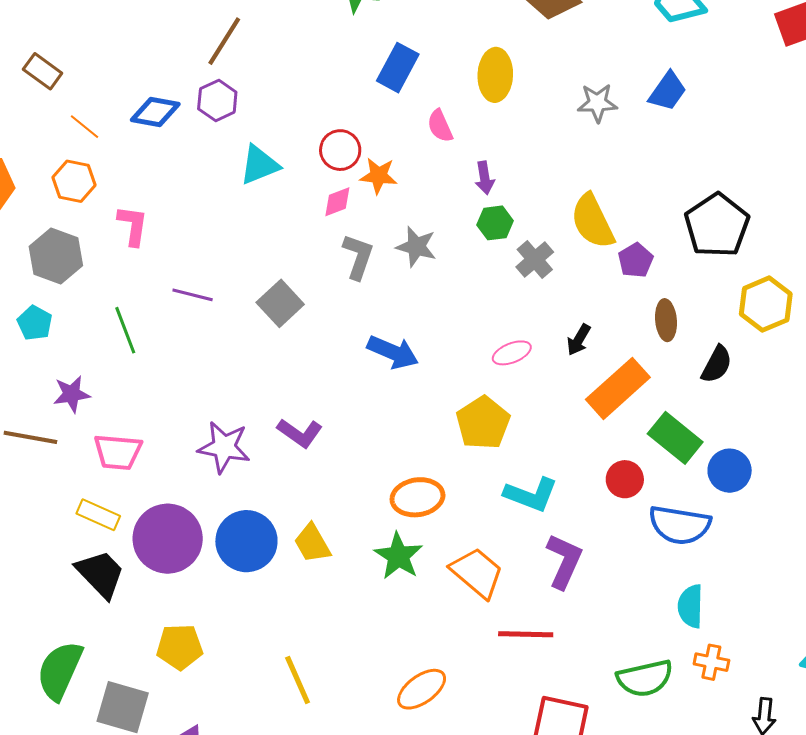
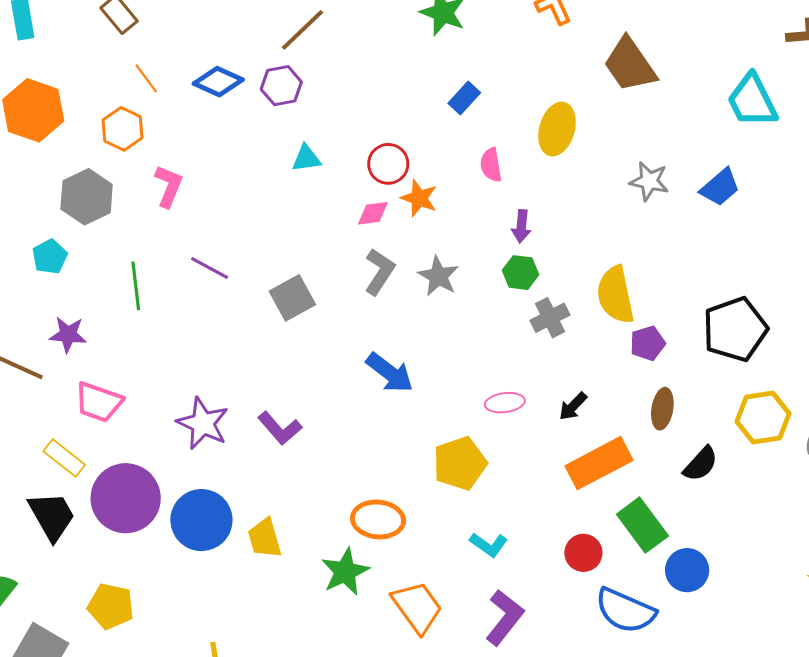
blue rectangle: (398, 68) -> (464, 98), size x0.7
cyan triangle: (259, 165) -> (306, 158), size x0.7
cyan L-shape: (531, 495) -> (489, 545), size x0.7

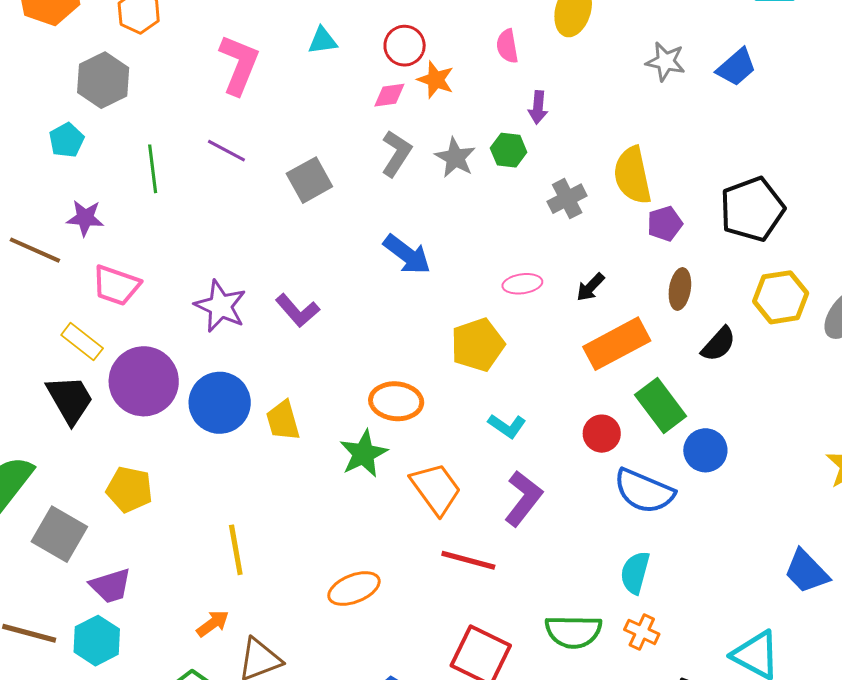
pink L-shape: (169, 186) -> (239, 65), moved, size x1.4
green hexagon: (521, 273) -> (509, 150), moved

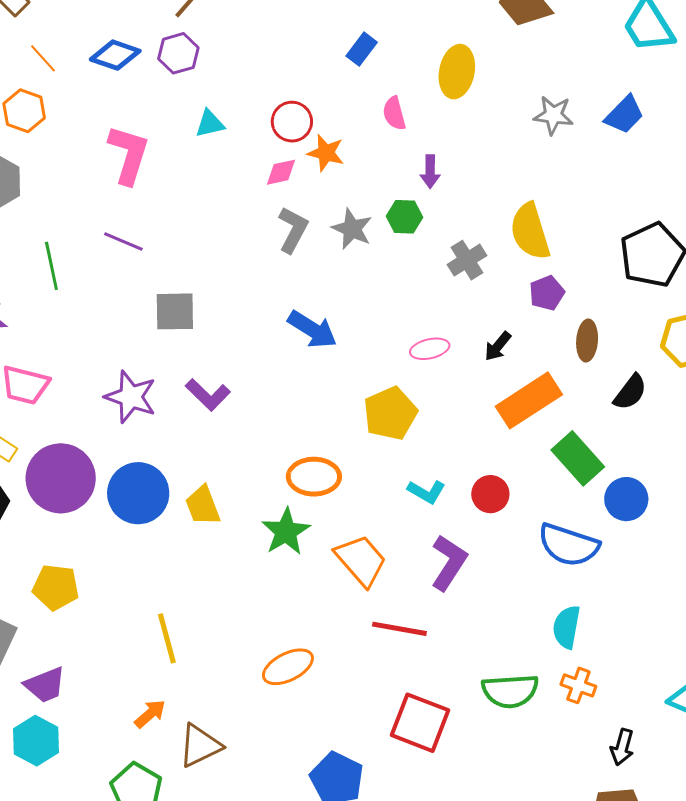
gray square: (309, 180) -> (175, 311), moved, turned 33
purple pentagon: (665, 224) -> (547, 293), moved
red circle: (602, 434) -> (490, 494), moved

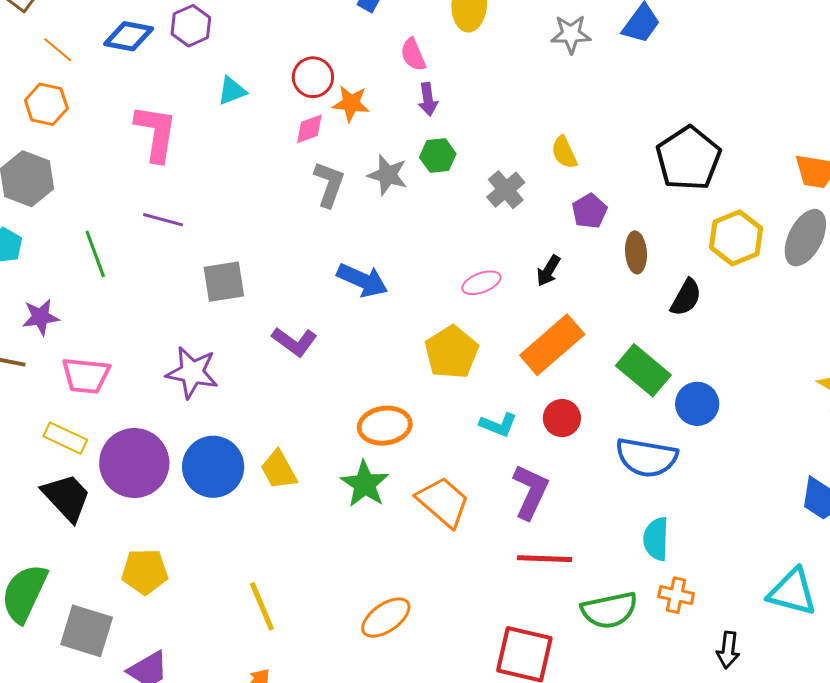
purple arrow: (430, 172) -> (428, 99), moved
yellow semicircle: (530, 231) -> (564, 152), size x0.6
purple L-shape: (208, 395) -> (294, 342), moved
orange rectangle: (529, 400) -> (552, 345), moved
red line: (399, 629) -> (545, 559), moved

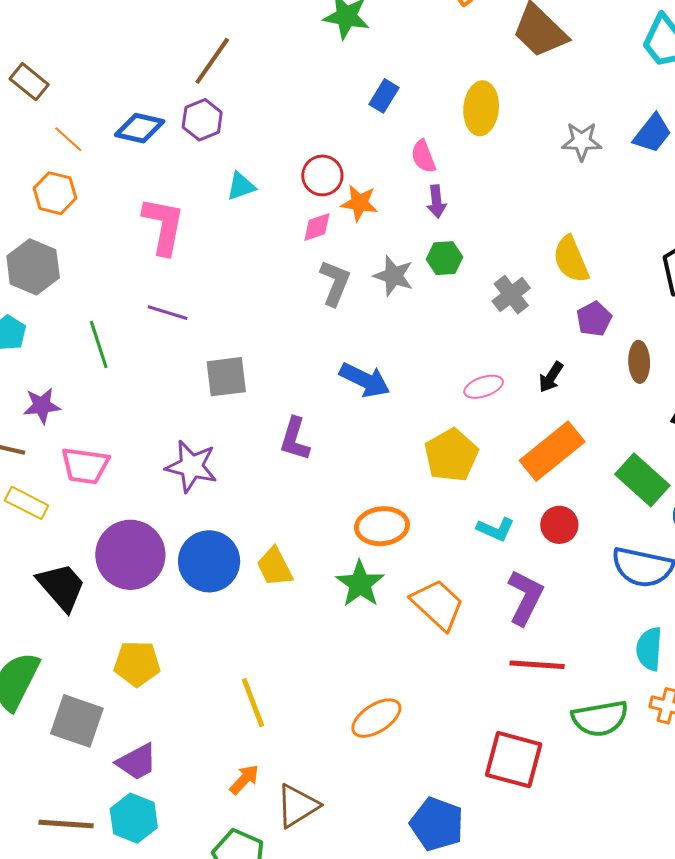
yellow semicircle: (564, 152) -> (571, 259), size x1.4
purple L-shape: (294, 342) -> (295, 439), turned 69
yellow rectangle: (65, 438) -> (27, 503), moved

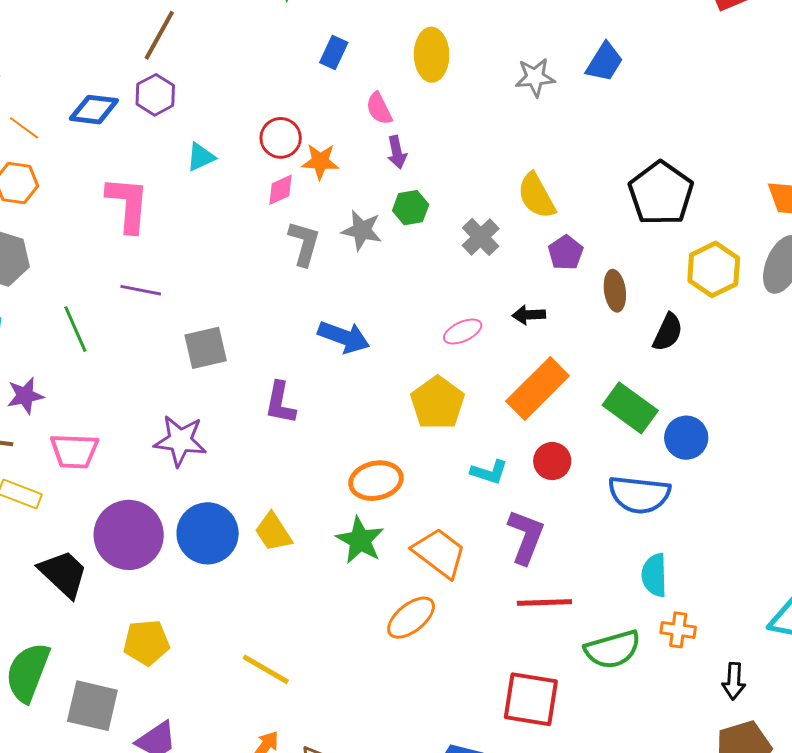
black arrow: (551, 377) -> (529, 315), turned 60
yellow line: (253, 703) -> (266, 669), turned -33
orange ellipse: (376, 718) -> (411, 618), moved

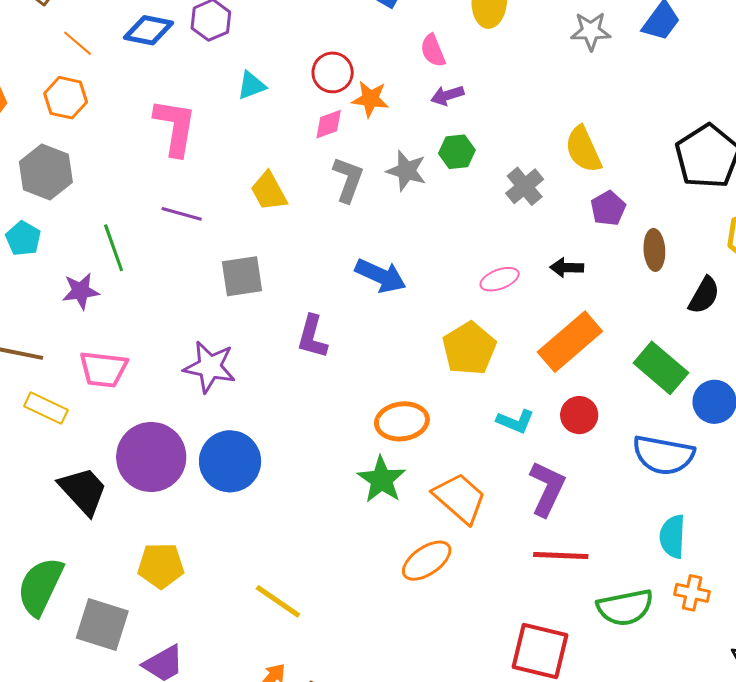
purple arrow: (397, 152) -> (447, 95), turned 80
purple star: (25, 396) -> (81, 291), moved
yellow trapezoid: (273, 532) -> (269, 191), moved

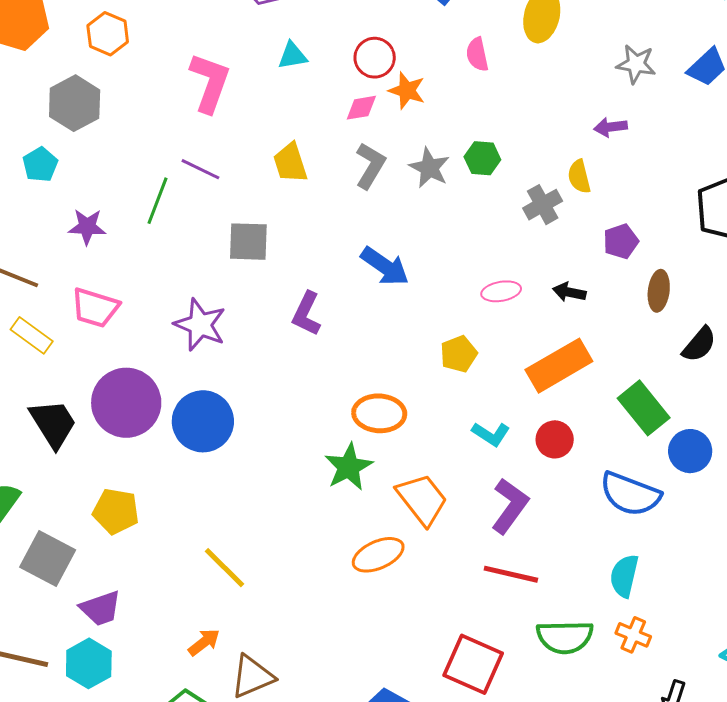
purple arrow: (447, 95) -> (611, 127), moved
yellow semicircle: (583, 149) -> (579, 177), moved, size x0.7
green line: (114, 248) -> (158, 201), moved, turned 30
yellow pentagon: (469, 348) -> (459, 354), size x0.7

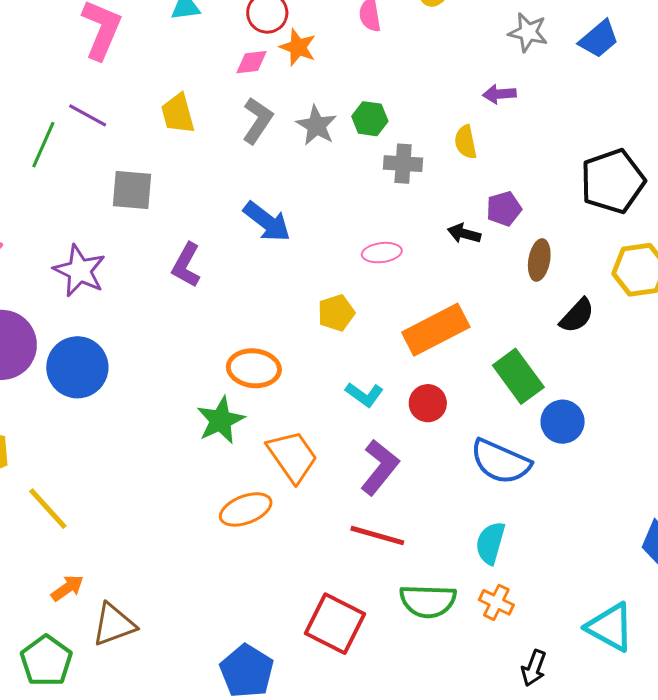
gray cross: (543, 205) -> (403, 164), moved, turned 30
black arrow: (569, 292) -> (464, 234), moved
yellow line: (224, 568) -> (48, 509), moved

